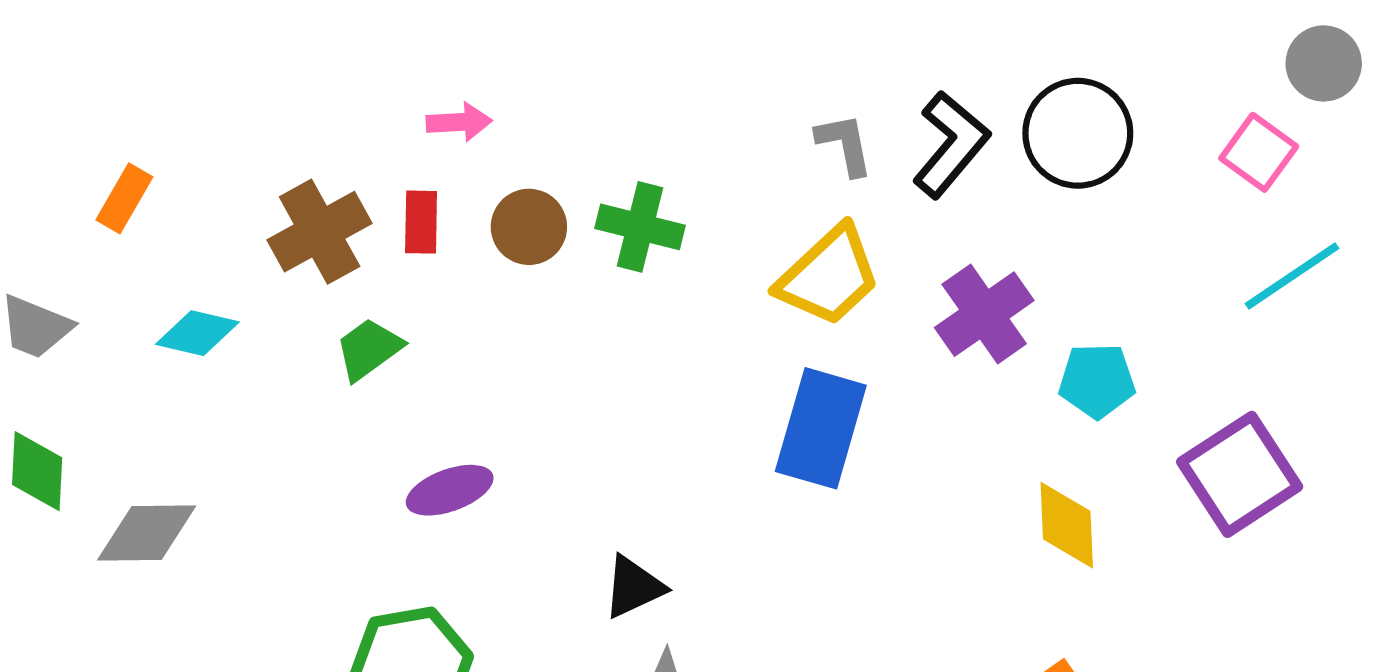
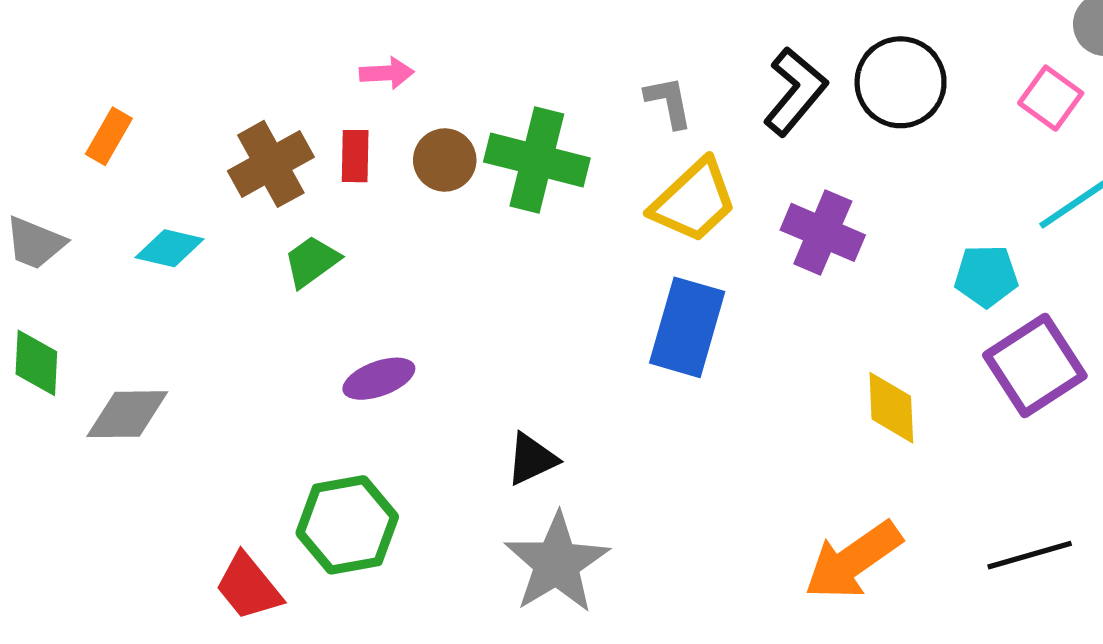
gray L-shape: (845, 144) -> (669, 102), moved
green cross: (640, 227) -> (537, 160), size x1.4
purple cross: (984, 314) -> (823, 232), turned -32
cyan pentagon: (1097, 381) -> (986, 276), moved

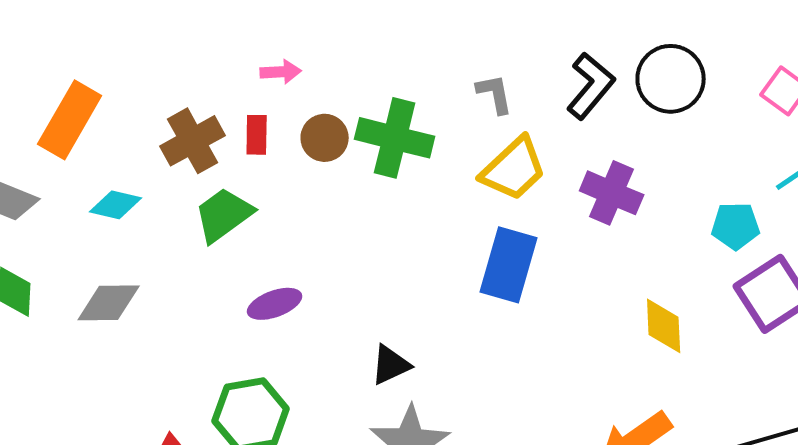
orange rectangle: (109, 136) -> (70, 120), size x1.8
green trapezoid: (312, 261) -> (224, 215), size x1.4
gray diamond: (127, 414) -> (109, 303), moved

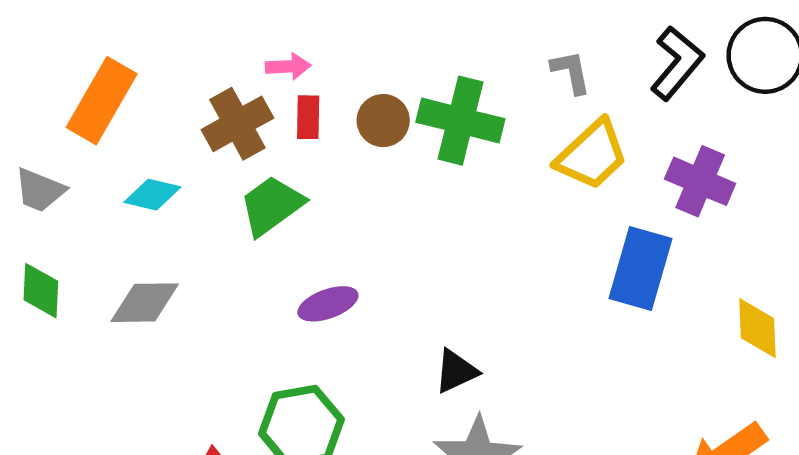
pink arrow: (281, 72) -> (288, 66), moved
blue rectangle: (509, 265) -> (640, 268), moved

